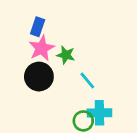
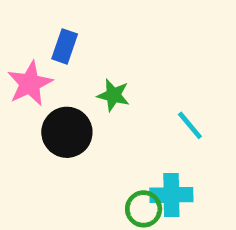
pink star: (42, 48) -> (30, 84), moved
cyan line: (87, 81) -> (190, 125), moved

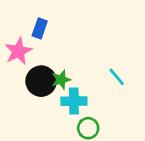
green star: (113, 95) -> (61, 80), moved, turned -30
cyan cross: (171, 195) -> (74, 101), moved

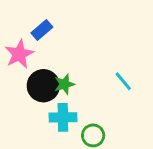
blue rectangle: (40, 28) -> (42, 30), turned 30
cyan cross: (74, 101) -> (63, 117), moved

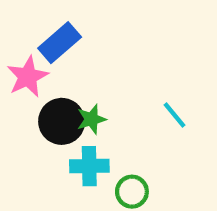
blue rectangle: (42, 30) -> (60, 43), size x1.4

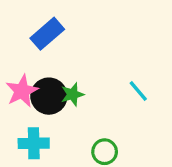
pink star: (28, 77) -> (22, 91), moved
cyan cross: (89, 166) -> (34, 143), moved

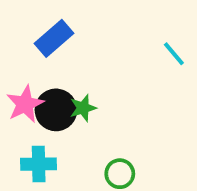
cyan line: (138, 91) -> (174, 54), moved

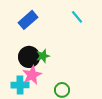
cyan line: (174, 54) -> (77, 17), moved
pink star: (25, 104) -> (32, 75), moved

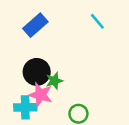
green star: (43, 56) -> (54, 81), moved
pink star: (32, 75) -> (40, 95), turned -30

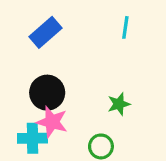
cyan line: (97, 21) -> (125, 27), turned 48
green star: (54, 81) -> (119, 104), moved

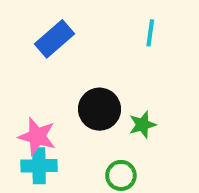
black circle: (47, 93) -> (100, 109), moved
pink star: (52, 122) -> (37, 136), moved

